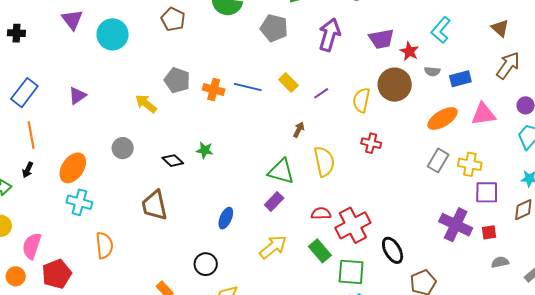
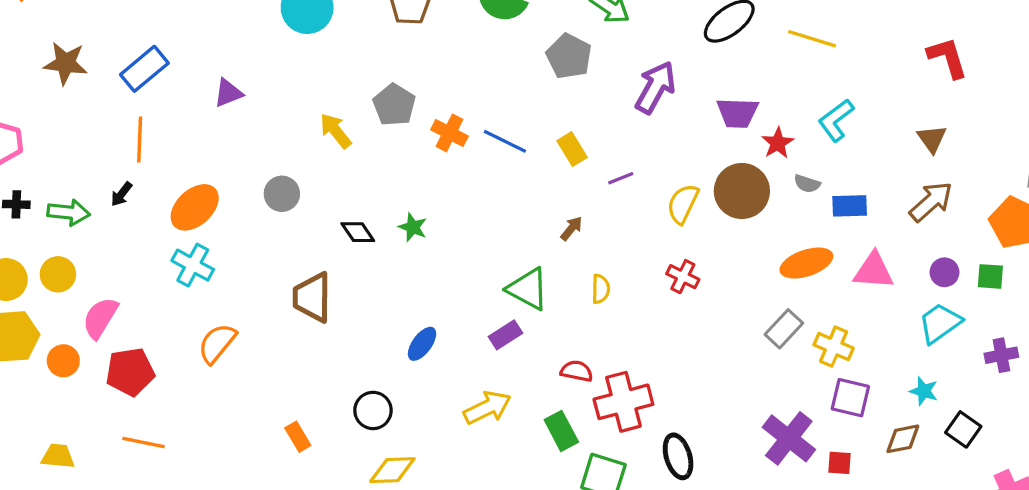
yellow semicircle: (324, 162) -> (601, 289), size x0.6
orange semicircle: (104, 245) -> (217, 343), turned -148

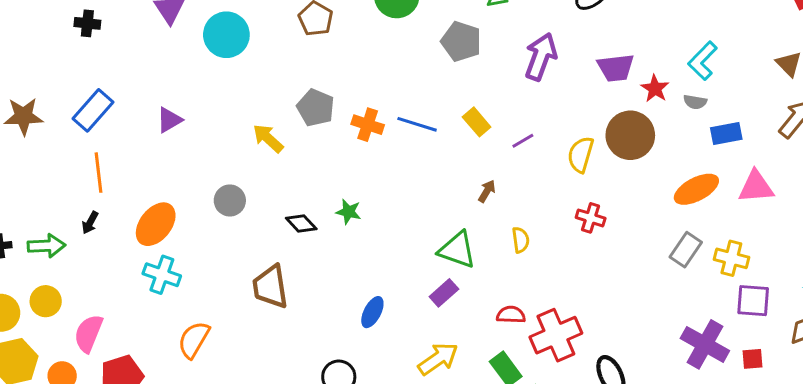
gray semicircle: (807, 184) -> (695, 102), moved

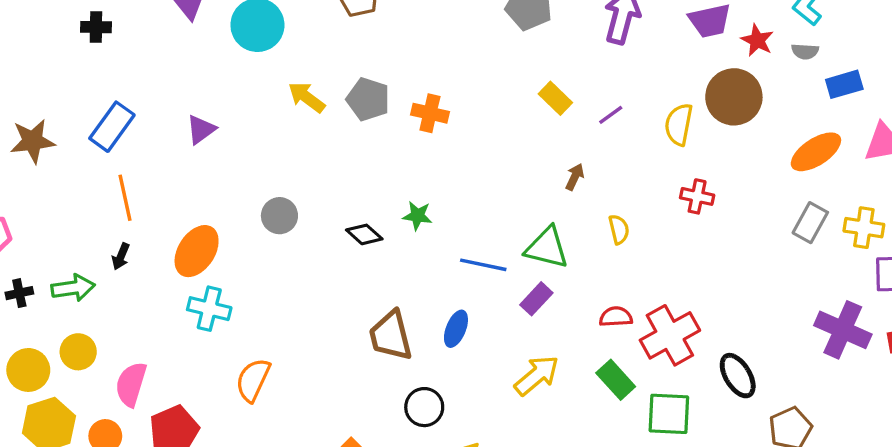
blue line: (417, 124) -> (483, 265), moved
yellow arrow: (268, 138) -> (306, 97), moved
brown trapezoid: (270, 287) -> (391, 336), moved

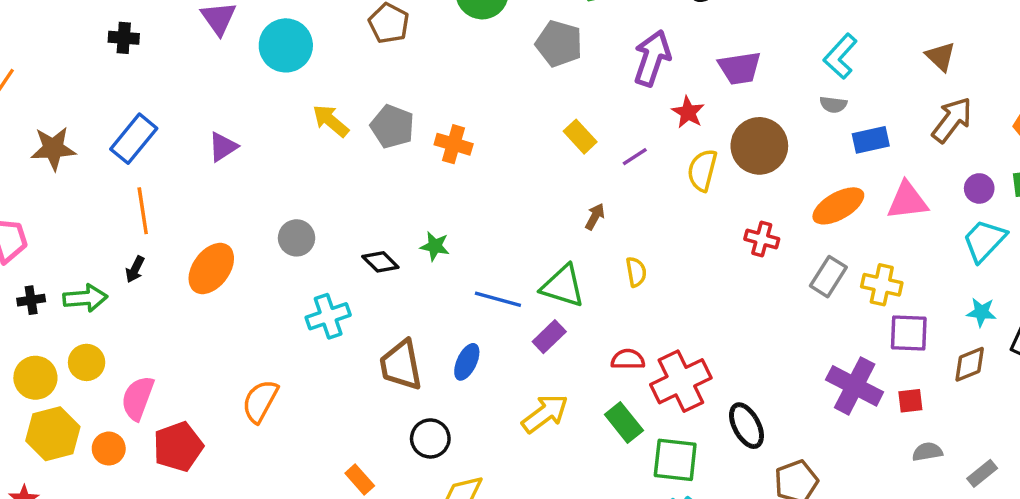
red star: (757, 40) -> (688, 112), moved
red cross: (697, 196) -> (762, 239), moved
cyan cross: (209, 309) -> (328, 316), moved, turned -36

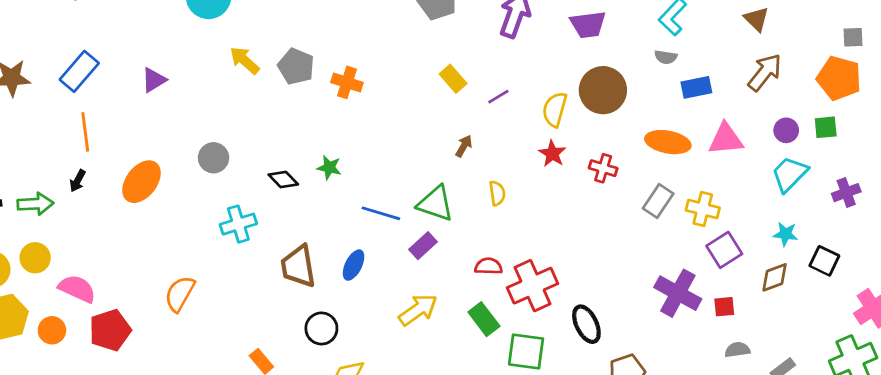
red star: (688, 112) -> (552, 154), moved
orange ellipse: (838, 206) -> (668, 142), turned 39
purple square: (909, 333) -> (724, 250), turned -36
pink semicircle: (138, 398) -> (77, 289), turned 93

